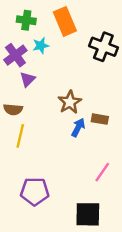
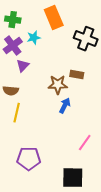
green cross: (26, 20) -> (13, 20), moved
brown star: (70, 102) -> (58, 85), turned 30
brown rectangle: (100, 119) -> (77, 75), moved

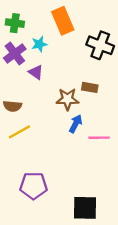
purple triangle: (23, 66) -> (36, 72), moved, turned -40
yellow line: (17, 113) -> (19, 132), turned 48
pink line: (85, 143) -> (99, 138), moved, turned 54

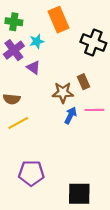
brown rectangle: (90, 87) -> (84, 82), turned 56
pink line: (99, 138) -> (94, 110), moved

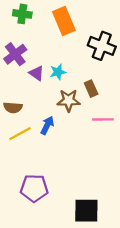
green cross: (14, 22) -> (22, 14), moved
cyan star: (37, 41) -> (58, 72), moved
blue arrow: (70, 115) -> (47, 125), moved

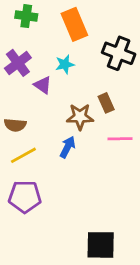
cyan star: (58, 72) -> (65, 64), moved
blue arrow: (47, 125) -> (68, 147), moved
purple pentagon: (34, 188) -> (25, 197), moved

